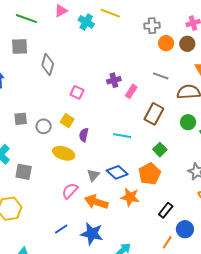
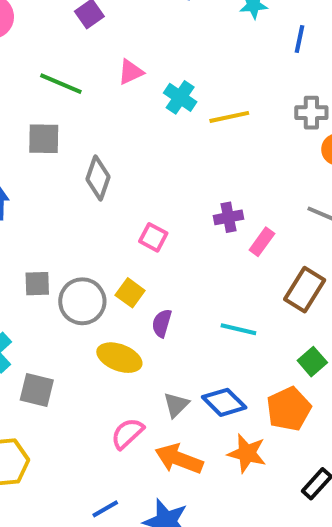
yellow line: (110, 13) -> (229, 117), moved, turned -36
gray circle: (44, 126) -> (82, 301), size x1.5

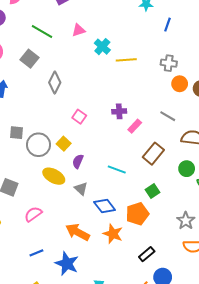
gray square: (44, 139) -> (30, 59), turned 30
gray triangle: (176, 405) -> (81, 189), moved, turned -40
pink semicircle: (127, 433) -> (33, 214), moved

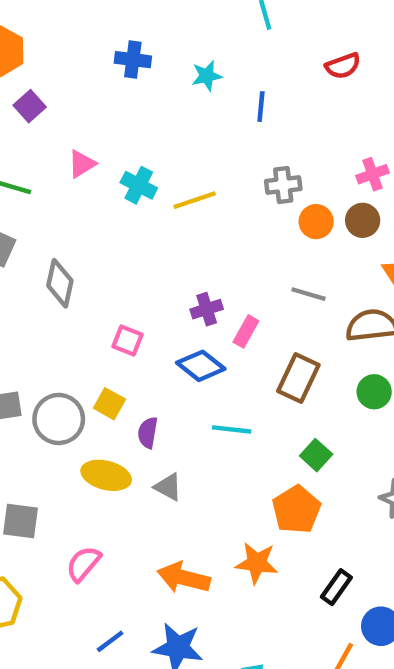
blue diamond: (105, 206) -> (201, 366), moved

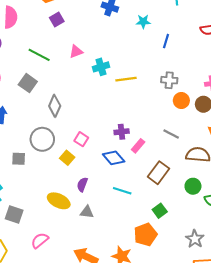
cyan cross: (139, 185) -> (101, 67), turned 35
yellow square: (109, 404) -> (67, 158), moved
gray circle: (59, 419) -> (42, 139), moved
gray triangle: (168, 487) -> (87, 212), turned -32

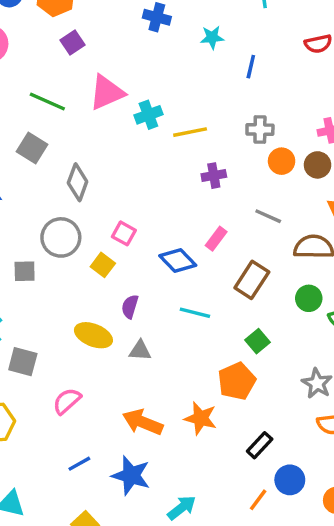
pink triangle: (76, 52) -> (107, 92), size x1.6
purple cross: (122, 132) -> (214, 176), moved

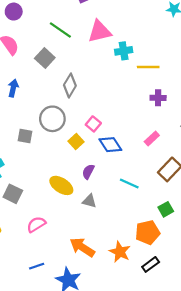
blue diamond: (178, 260) -> (110, 145), moved
black rectangle: (260, 445) -> (151, 264), moved

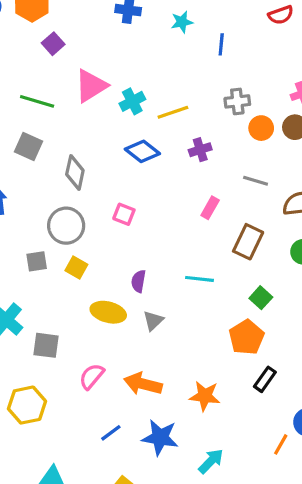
yellow square: (76, 142) -> (76, 268), moved
blue diamond: (110, 145) -> (142, 151), moved
gray triangle: (89, 201) -> (153, 321), turned -40
orange arrow: (82, 247) -> (143, 384), moved
orange star: (120, 252) -> (205, 396), moved

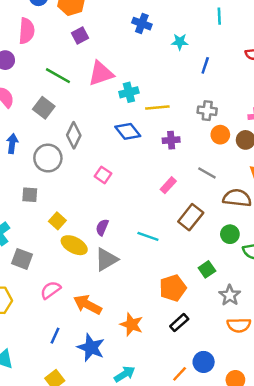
gray circle: (66, 226) -> (48, 158), moved
yellow square: (76, 268) -> (57, 221), moved
green square: (261, 298) -> (207, 269), moved
gray triangle: (153, 321) -> (106, 259), size x1.5
blue line: (111, 433) -> (55, 336), turned -42

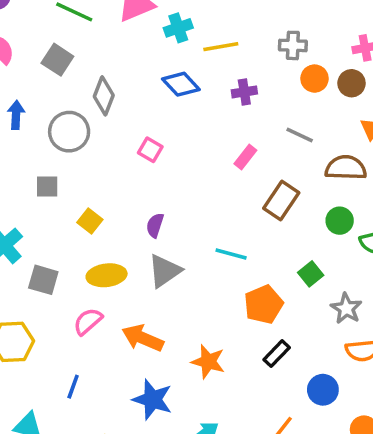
cyan line: (148, 236) -> (231, 254), moved
yellow ellipse: (74, 245) -> (107, 275), moved, turned -30
blue line: (55, 336) -> (73, 387), moved
blue circle: (204, 362) -> (323, 390), moved

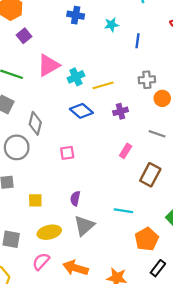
pink square: (150, 150) -> (67, 153), turned -32
yellow square: (90, 221) -> (35, 200), turned -32

